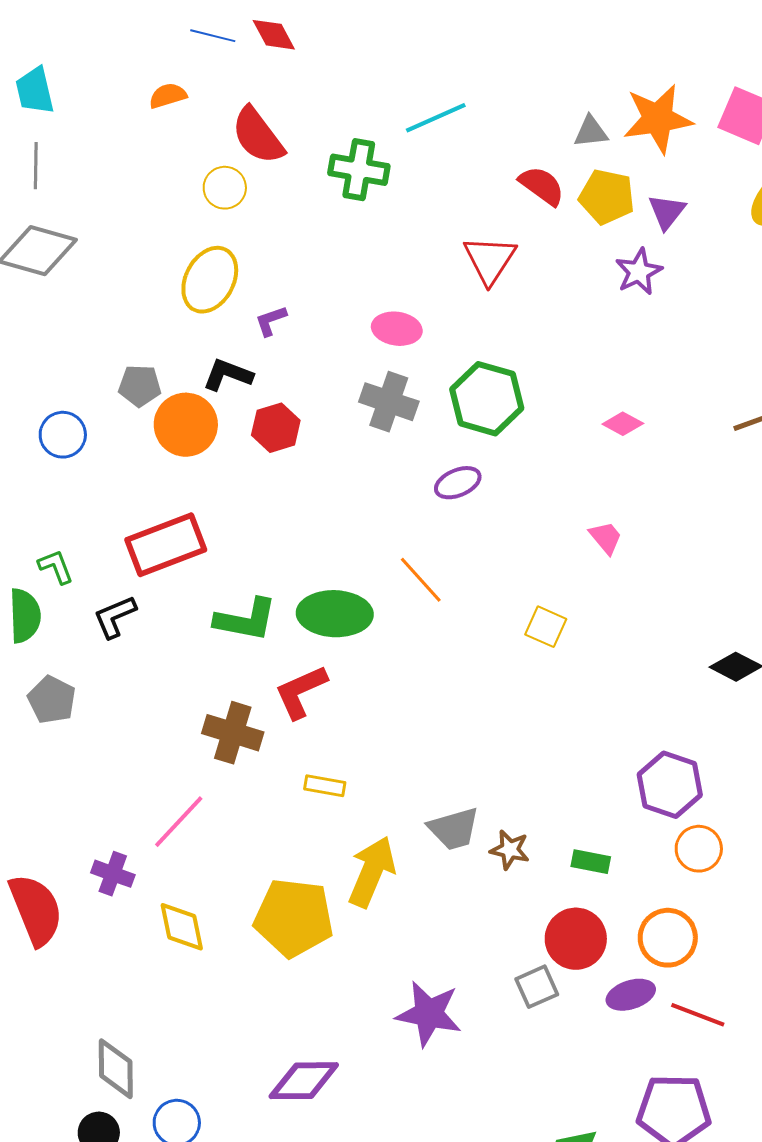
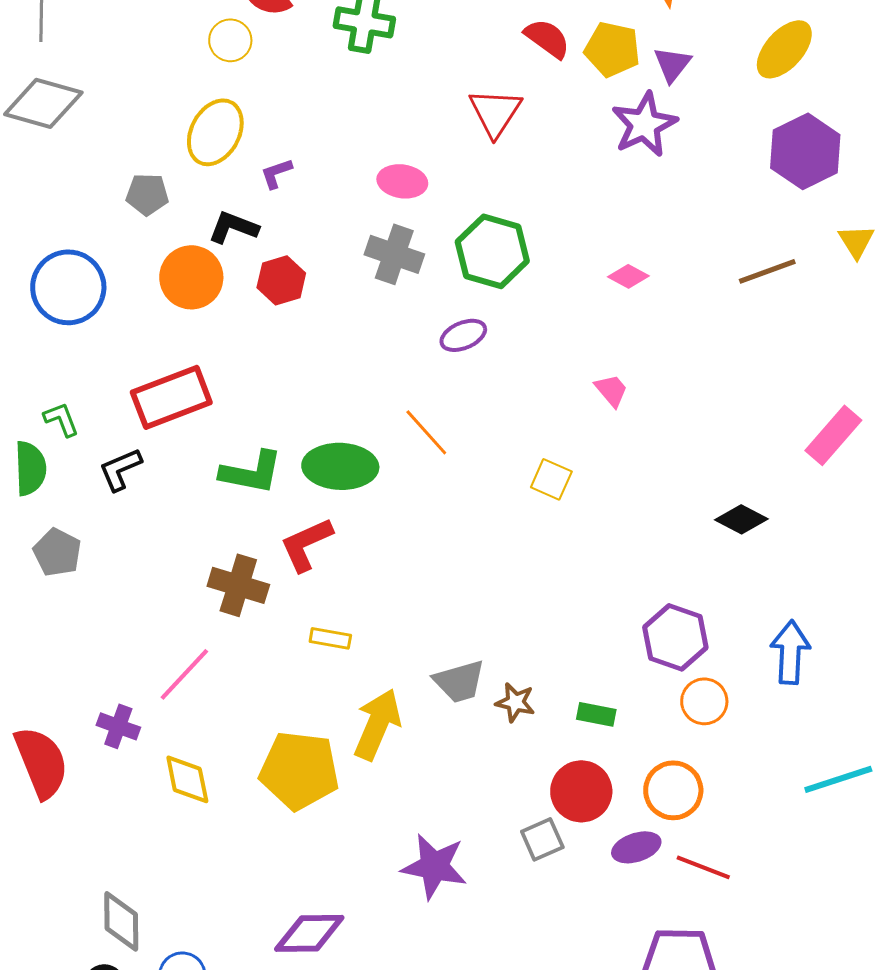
purple star: (639, 272) -> (644, 124), size x1.4
gray pentagon: (140, 386) -> (147, 194), moved
blue circle: (63, 435) -> (68, 287), size x1.6

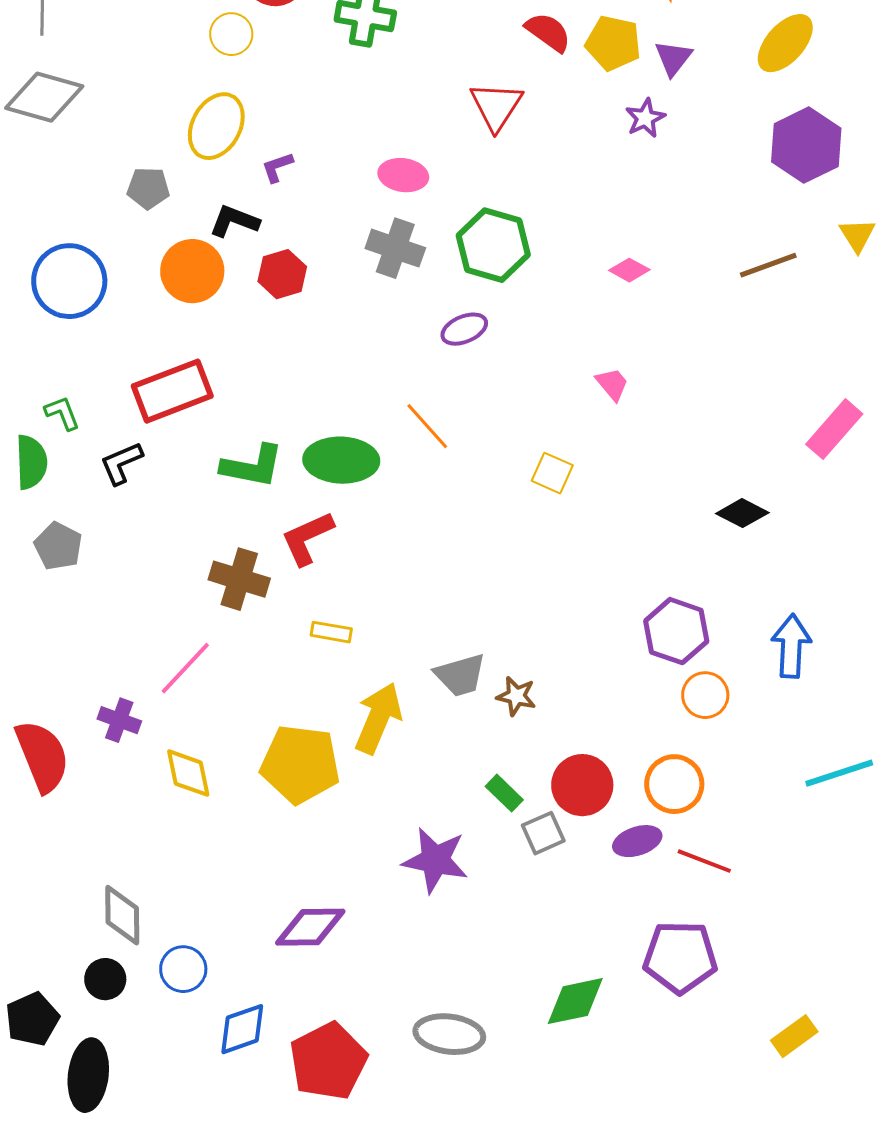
purple star: (644, 124) -> (645, 118), size x0.6
green rectangle: (596, 714) -> (504, 793), moved, turned 33

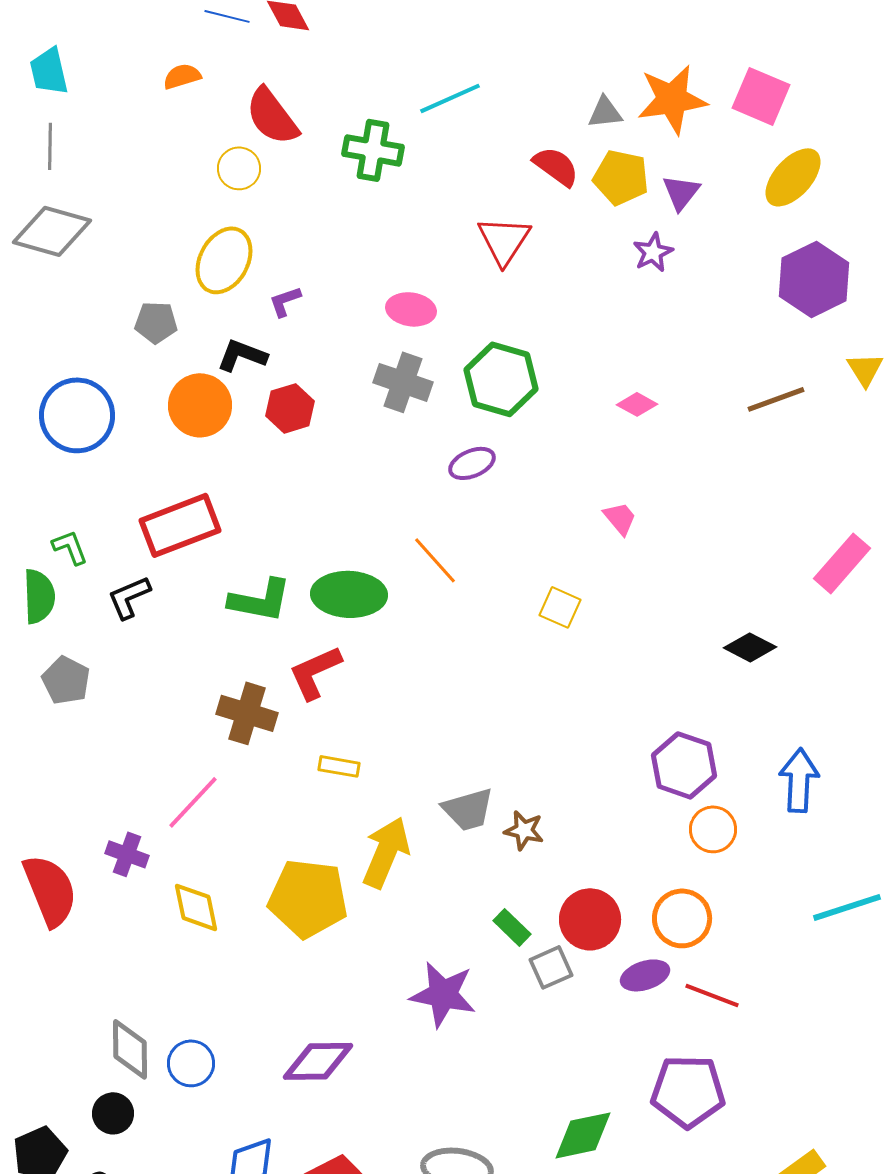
blue circle: (183, 969) -> (191, 1063), moved

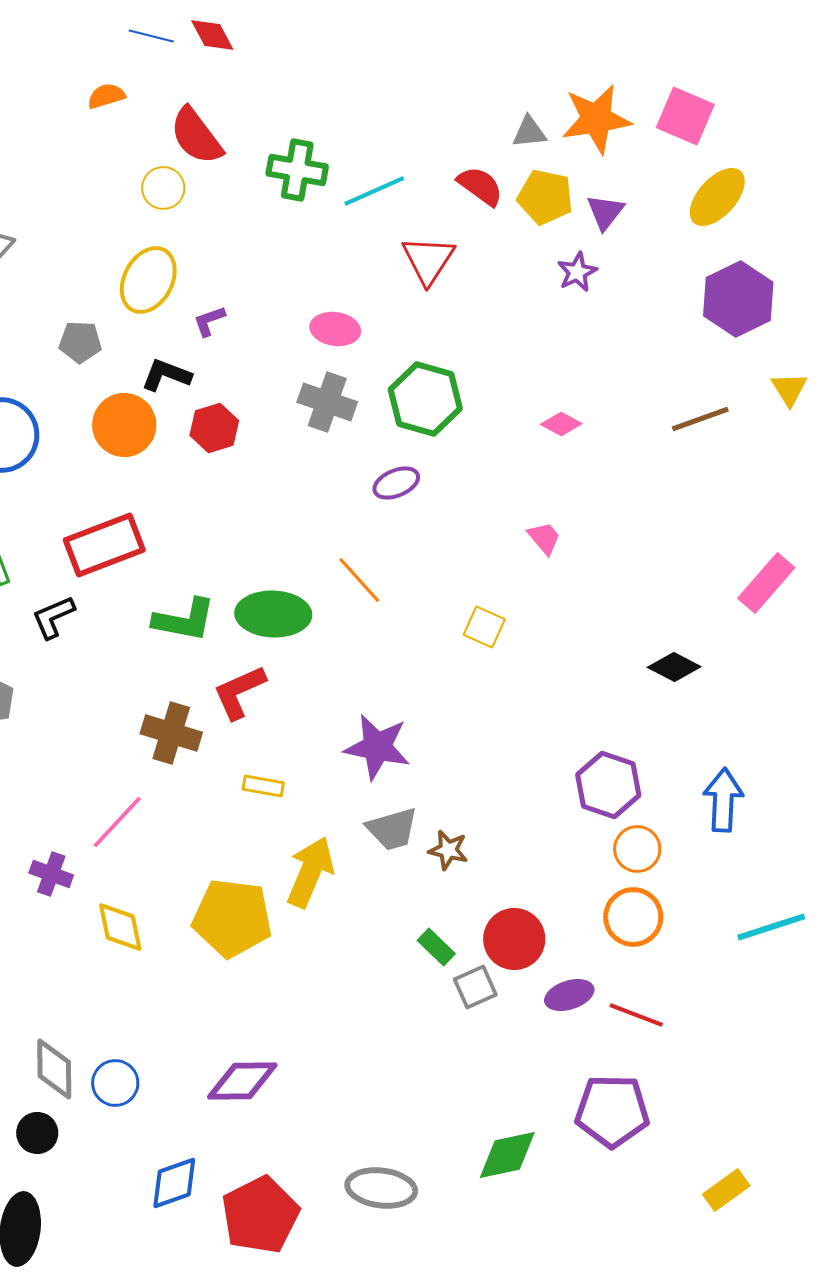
cyan line: (450, 98) -> (374, 191), moved
orange circle: (682, 918) -> (633, 917), moved
purple star: (443, 994) -> (377, 747), moved

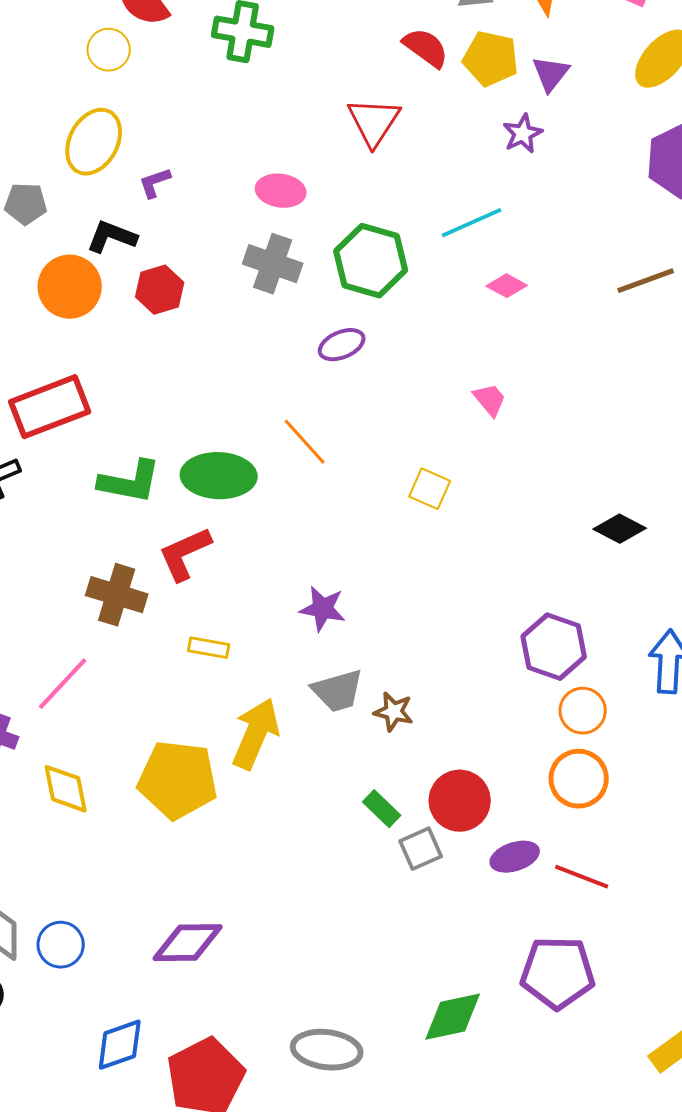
cyan line: (374, 191) -> (472, 223), moved
purple star: (377, 747) -> (323, 609), size x0.7

